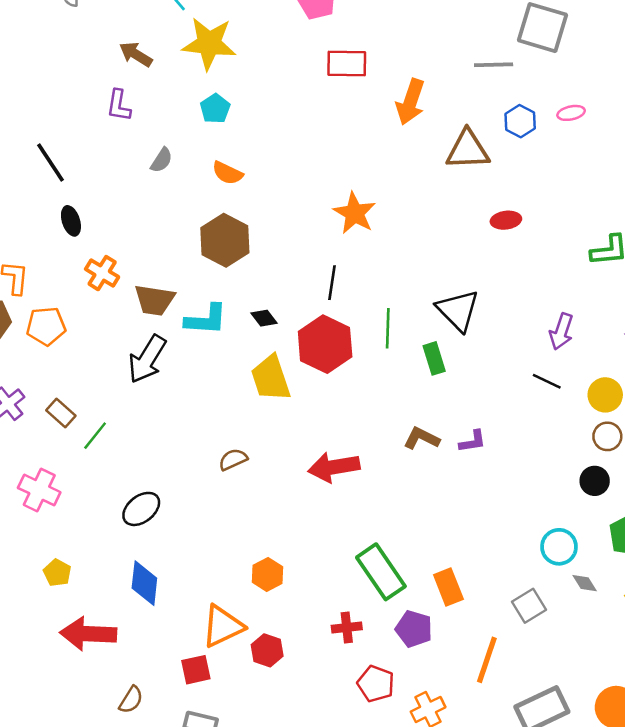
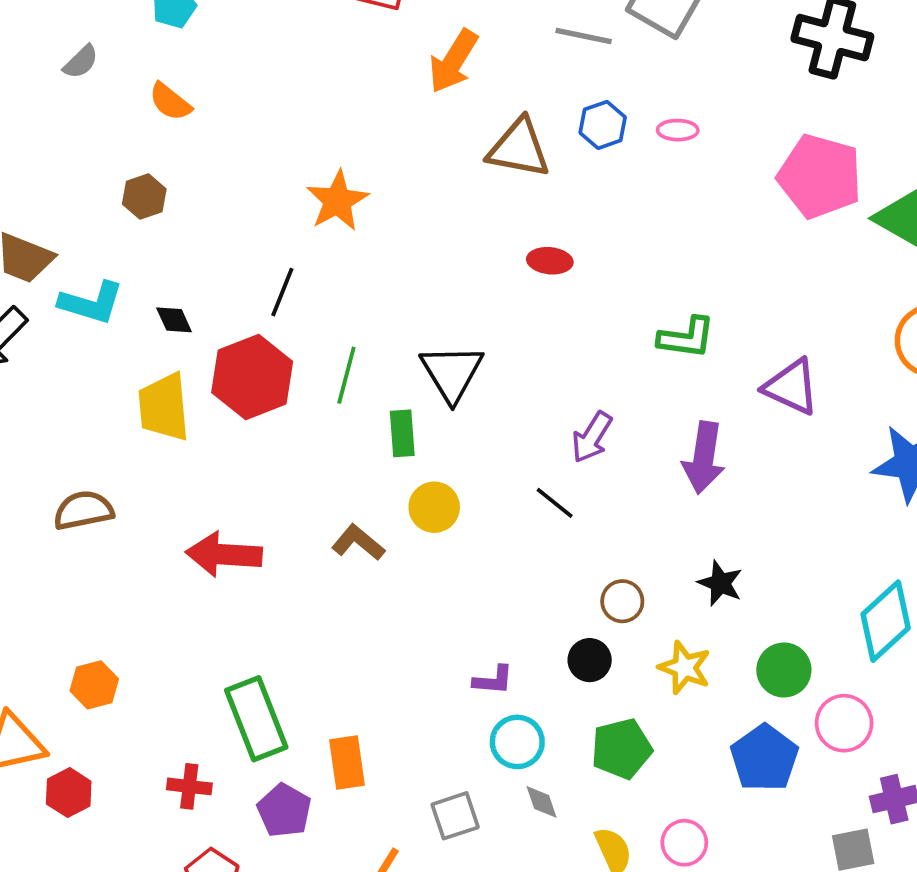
brown hexagon: (225, 240) -> (144, 197), size x0.6
yellow circle: (605, 395) -> (434, 507), moved
purple L-shape: (473, 441) -> (493, 680), moved
brown semicircle: (233, 459) -> (83, 510), size x1.4

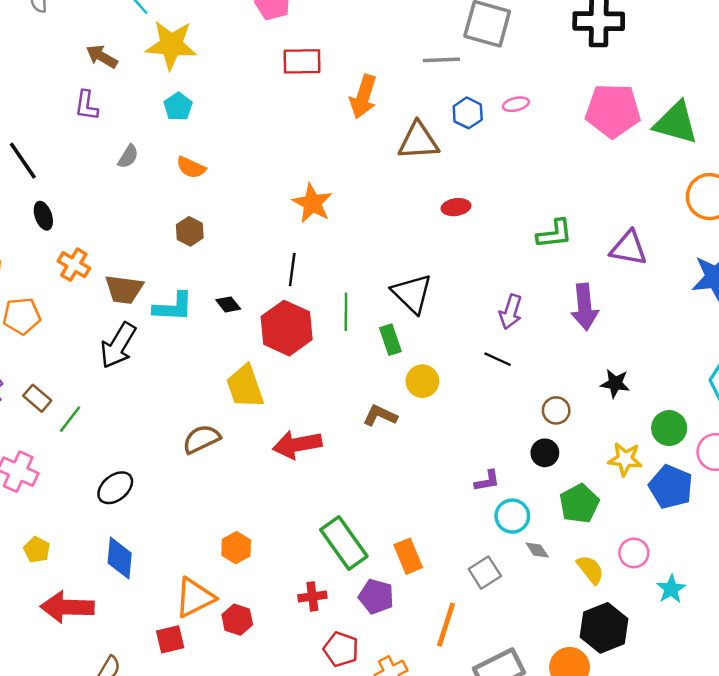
yellow trapezoid: (164, 407) -> (245, 386), moved
yellow star: (685, 668) -> (625, 459), moved

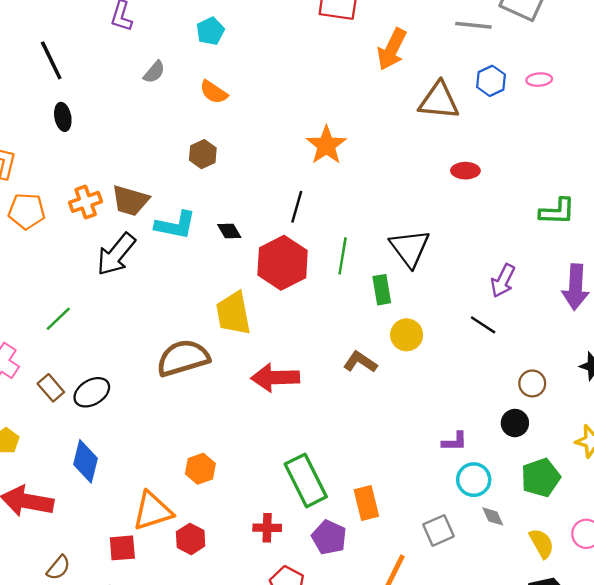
orange cross: (74, 265) -> (86, 202), moved, turned 32
brown rectangle: (37, 398) -> (51, 388), moved
brown semicircle: (201, 439) -> (183, 358), size x1.4

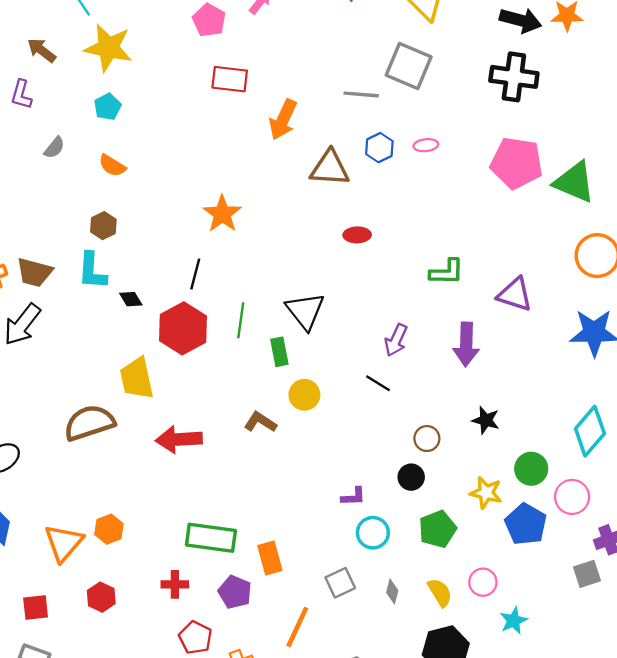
cyan L-shape: (175, 225) -> (92, 271), moved, turned 84
green rectangle: (306, 480) -> (211, 538), turned -54
orange triangle: (152, 511) -> (64, 543), moved, turned -30
gray diamond: (493, 516) -> (392, 592), moved, turned 40

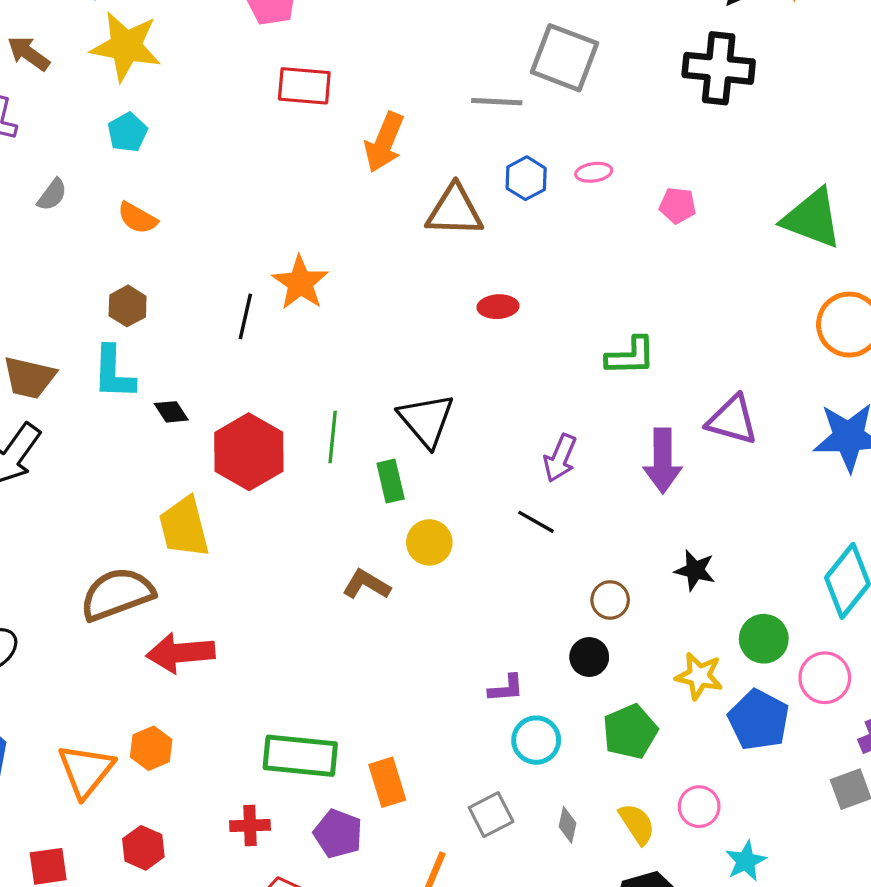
pink pentagon: (517, 163) -> (678, 205), moved, size x0.5
black line: (195, 274) -> (245, 316), moved
purple triangle: (515, 294) -> (732, 420), moved
red arrow: (179, 439) -> (181, 653), moved

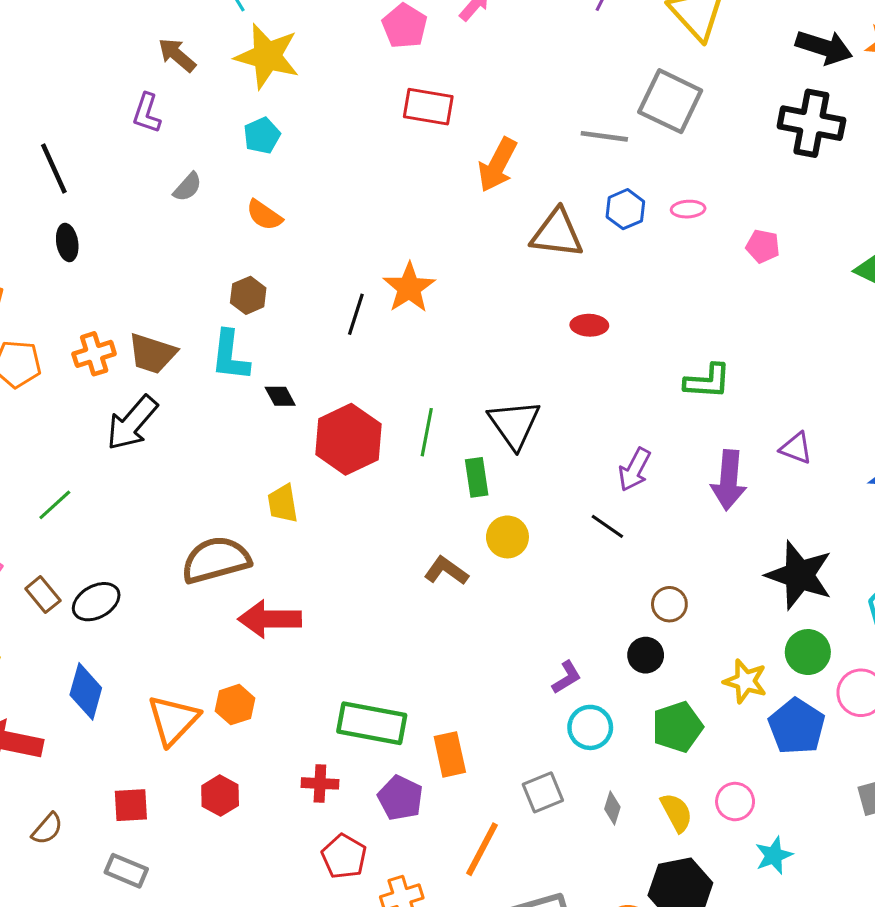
purple triangle: (732, 420) -> (796, 448), size x0.7
yellow trapezoid: (184, 527) -> (283, 503), size x0.7
black star: (695, 570) -> (799, 575), moved, size x1.8
purple L-shape: (506, 688) -> (567, 677), turned -32

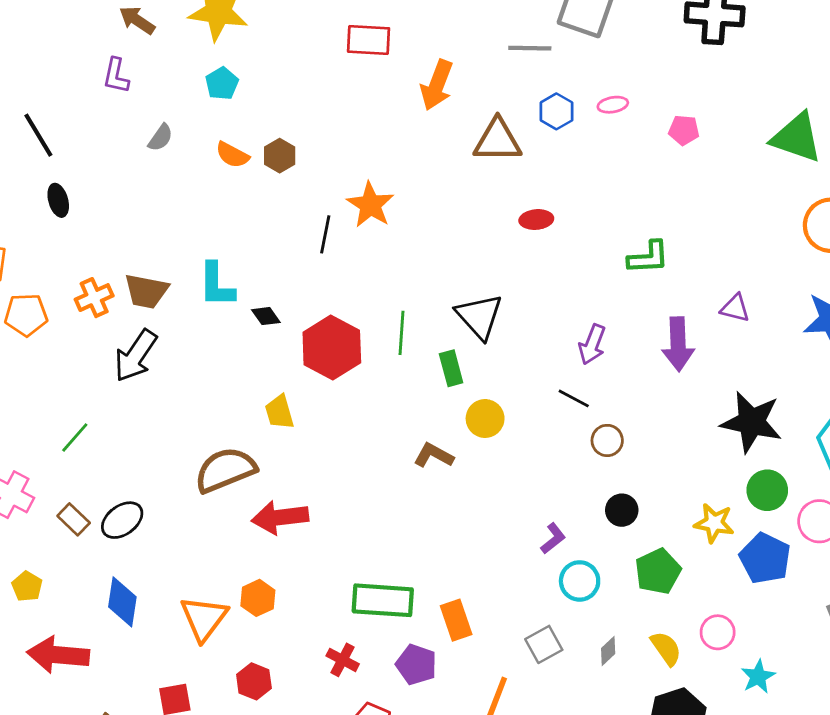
brown hexagon: (248, 295) -> (280, 156), moved
brown circle: (669, 604) -> (607, 440), moved
red cross: (320, 783) -> (343, 660), turned 32
gray diamond: (612, 808) -> (608, 651), turned 36

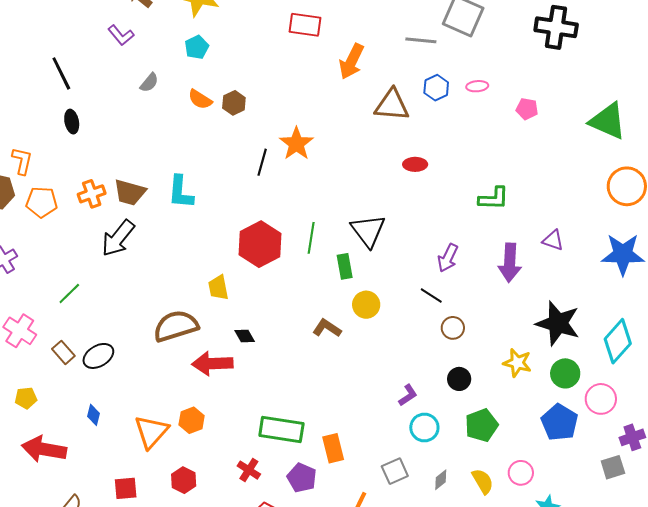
purple L-shape: (116, 76) -> (121, 35), turned -56
black diamond: (266, 316) -> (245, 336), moved
yellow star: (714, 523) -> (517, 363), moved
yellow pentagon: (27, 586) -> (26, 398), turned 30
blue diamond: (122, 602) -> (94, 415), size x0.6

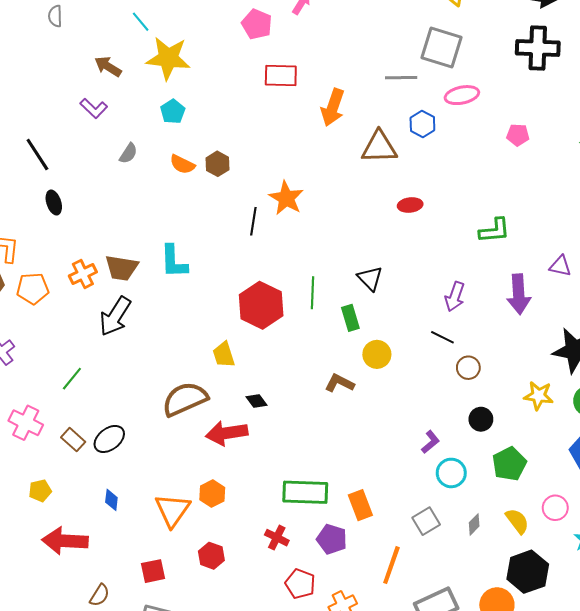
pink ellipse: (477, 86) -> (462, 95), moved, size x1.5
black triangle: (368, 231) -> (370, 278), size x0.7

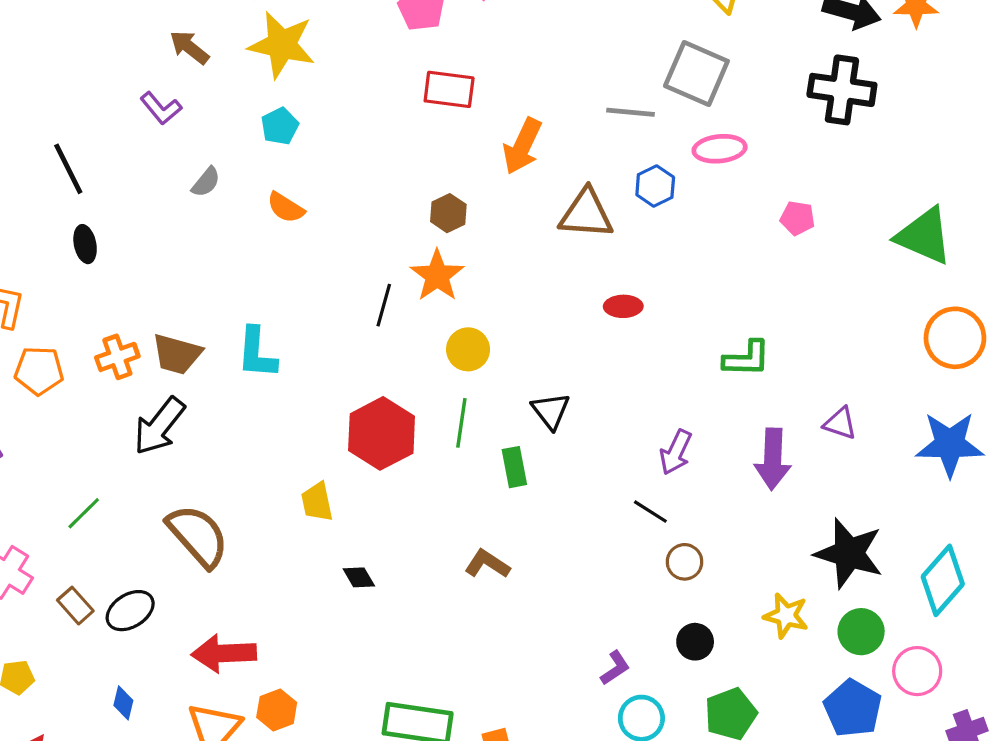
brown hexagon: (217, 164) -> (448, 213), moved
yellow circle: (377, 354) -> (468, 349), moved
brown semicircle: (185, 399) -> (198, 536), moved, turned 66
red arrow: (227, 433) -> (224, 653), moved

